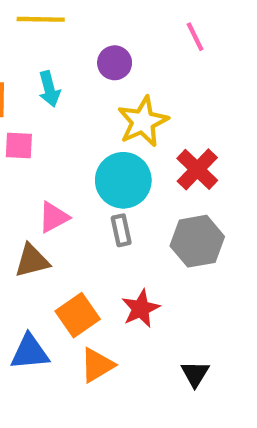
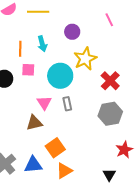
cyan circle: (123, 180) -> (60, 76), moved
pink triangle: (54, 217) -> (44, 103), turned -35
gray rectangle: (121, 230) -> (67, 104), moved
red star: (141, 309) -> (124, 150), moved

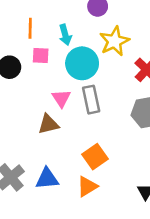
cyan arrow: (42, 44) -> (65, 35), moved
gray rectangle: (67, 104) -> (91, 100), size x1.5
orange square: (55, 148) -> (95, 157), moved

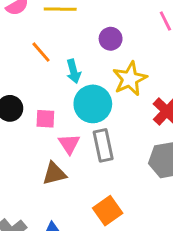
orange line: (30, 28) -> (41, 52), moved, turned -42
pink square: (41, 56) -> (45, 119), moved

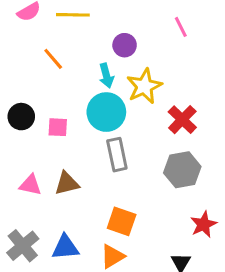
cyan arrow: (74, 71) -> (106, 76), moved
pink triangle: (69, 144) -> (30, 185), moved, turned -45
orange square: (108, 211) -> (122, 221), turned -36

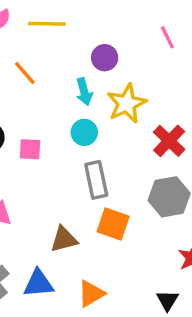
cyan circle: (106, 112) -> (84, 132), size x0.6
brown triangle: (67, 183) -> (64, 239), moved
orange square: (122, 221) -> (113, 224), moved

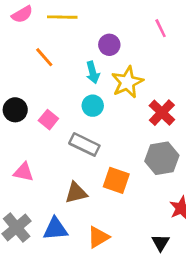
pink square: (30, 149) -> (48, 120), turned 36
gray rectangle: (96, 180) -> (84, 144), moved, turned -52

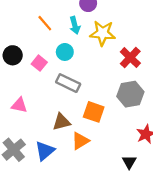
orange line: (44, 57) -> (45, 23), moved
yellow star: (127, 82) -> (103, 33), turned 30
cyan circle: (93, 106) -> (65, 52), moved
blue triangle: (55, 229) -> (45, 151), turned -35
orange triangle: (98, 237) -> (80, 141), moved

